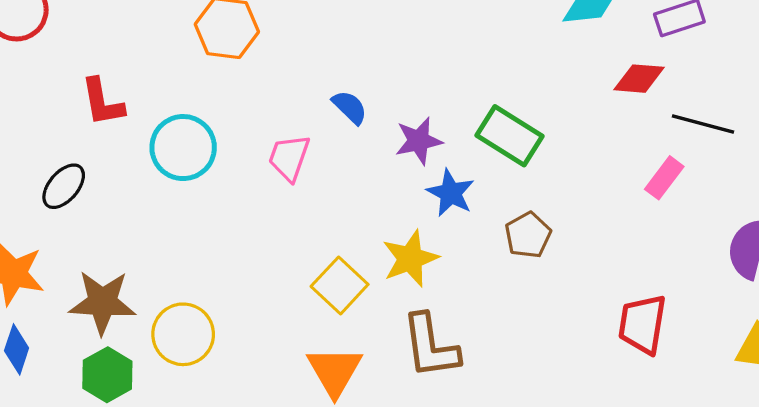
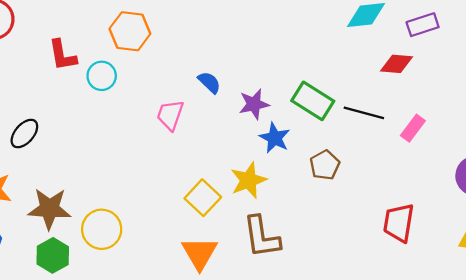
red L-shape: (102, 102) -> (62, 55), moved
black line: (703, 124) -> (364, 113), moved
cyan circle: (183, 148) -> (102, 76), moved, size x0.7

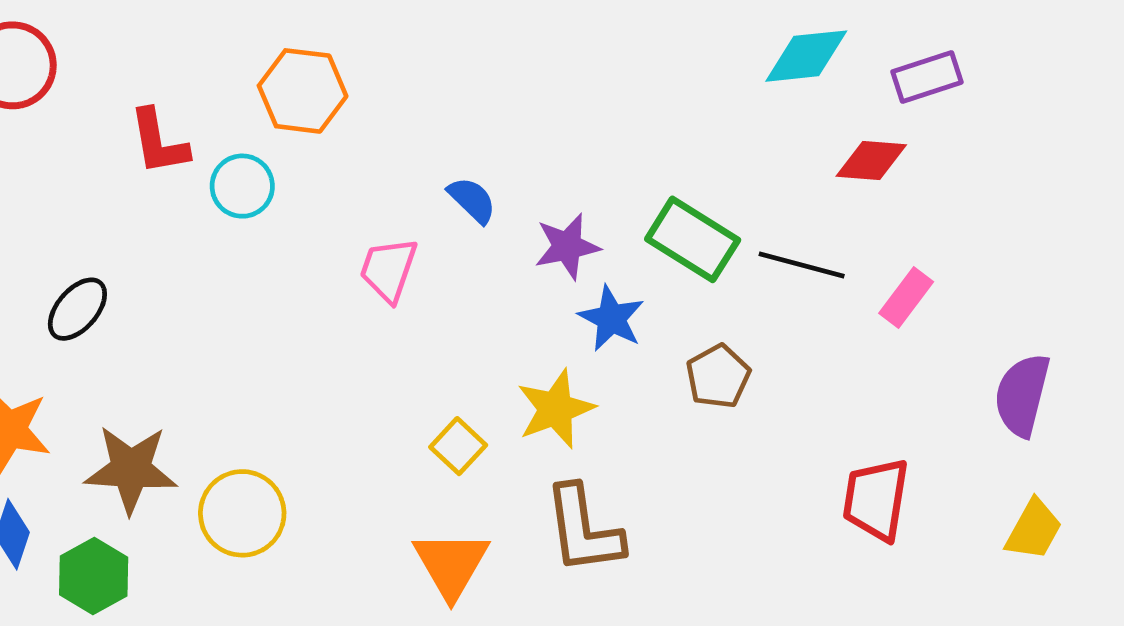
yellow square: (203, 198) -> (458, 446), size x0.7
green hexagon: (53, 255) -> (94, 576), moved

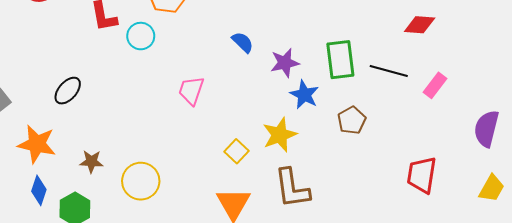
green rectangle: (693, 239) -> (340, 60), turned 51
pink trapezoid: (388, 270) -> (191, 91), moved
brown star: (131, 469) -> (91, 162), size x0.6

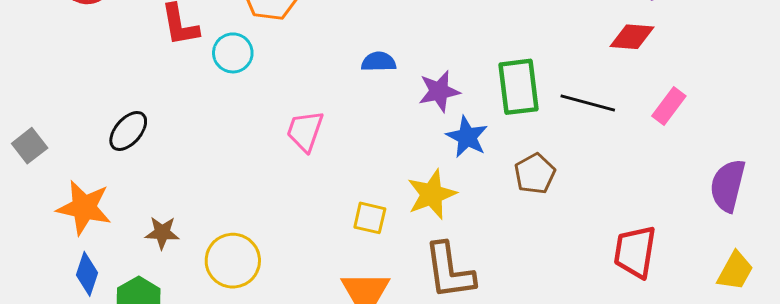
blue semicircle: (243, 42) -> (379, 62), turned -45
pink rectangle: (435, 85) -> (669, 106), moved
yellow square: (236, 151) -> (370, 218), turned -30

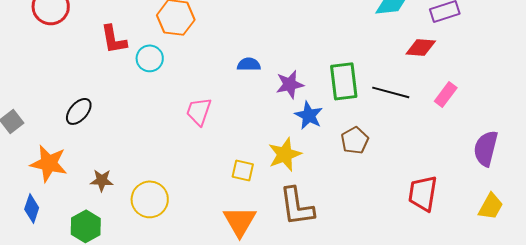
blue diamond: (87, 274) -> (32, 208), moved

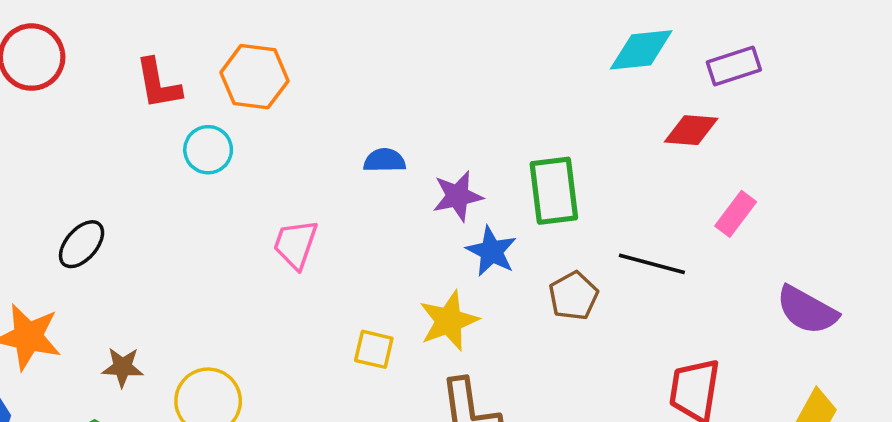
red L-shape: (114, 39) -> (158, 84), moved
black line: (391, 92) -> (652, 264), moved
purple semicircle: (486, 148) -> (807, 310), turned -75

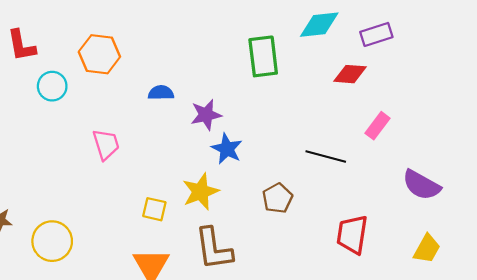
orange hexagon: (254, 77) -> (99, 54), moved
green rectangle: (554, 191) -> (263, 56), moved
pink trapezoid: (295, 244) -> (106, 144), turned 144
brown pentagon: (573, 296) -> (277, 198), moved

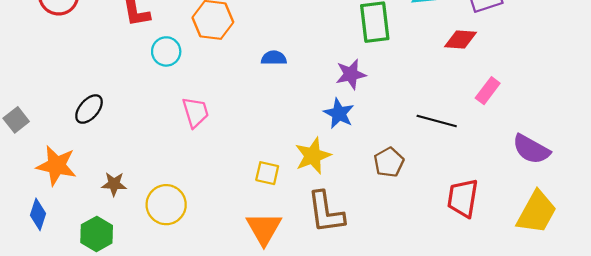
purple star: (206, 115) -> (351, 74), moved
pink trapezoid: (106, 144) -> (195, 112), moved
yellow trapezoid: (427, 249) -> (537, 212), size x1.5

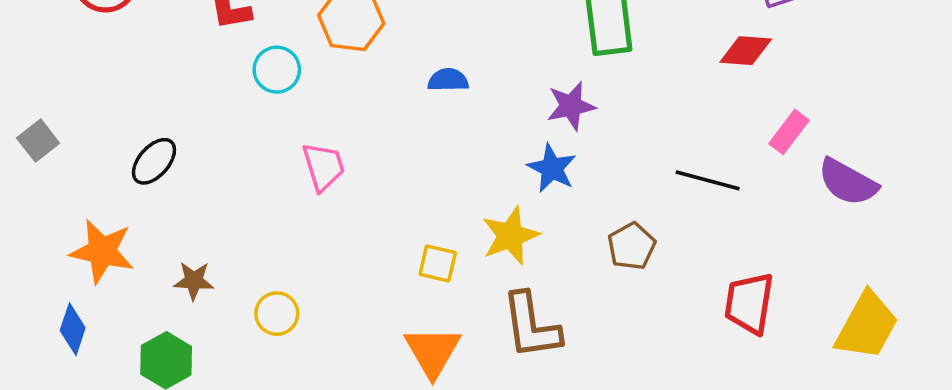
gray square: (16, 120) -> (38, 141), moved
purple semicircle: (531, 149) -> (848, 182), moved
yellow circle: (166, 205) -> (277, 314), size x0.7

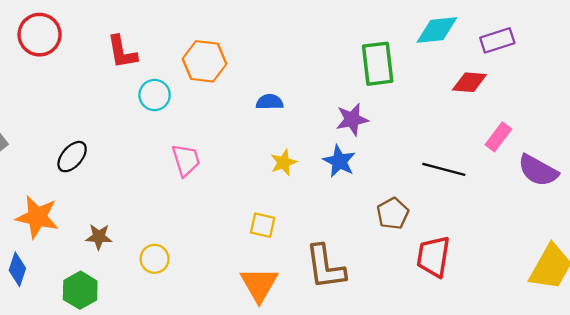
yellow star: (510, 236) -> (284, 162), moved, size x0.7
red trapezoid: (749, 303) -> (433, 257), moved

